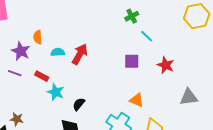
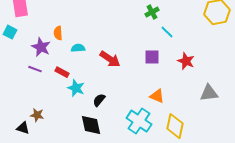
red arrow: (80, 54) -> (110, 59), moved, turned 95

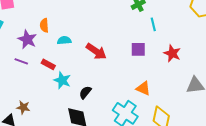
cyan line: (167, 32) -> (153, 24), turned 32

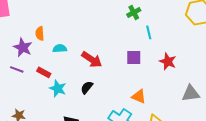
black semicircle: (85, 92) -> (87, 87), moved

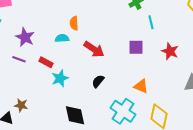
orange semicircle: (40, 33) -> (74, 23), moved
black semicircle: (87, 87) -> (98, 81), moved
cyan star: (58, 88) -> (60, 78), turned 30

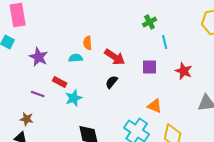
red arrow: (94, 49) -> (115, 57), moved
purple line: (19, 59) -> (38, 94), moved
black semicircle: (98, 81) -> (112, 82), moved
brown star: (21, 105) -> (27, 119), moved

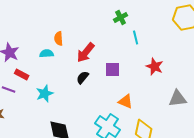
red arrow: (115, 57) -> (86, 53), turned 95
purple square: (150, 67) -> (113, 70), moved
red rectangle: (60, 82) -> (22, 75), moved

